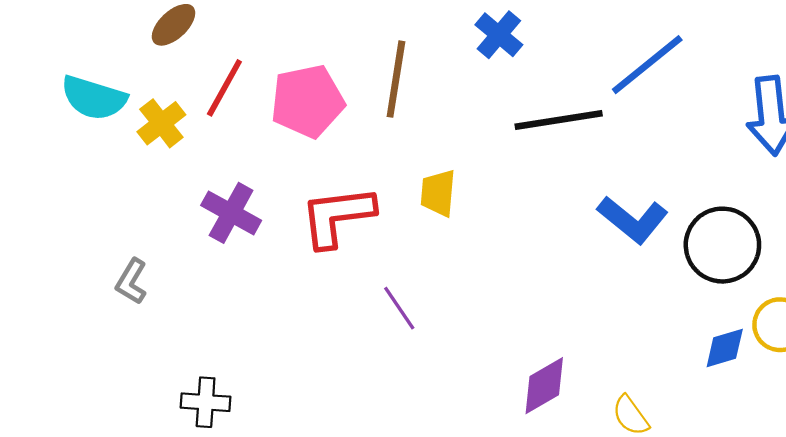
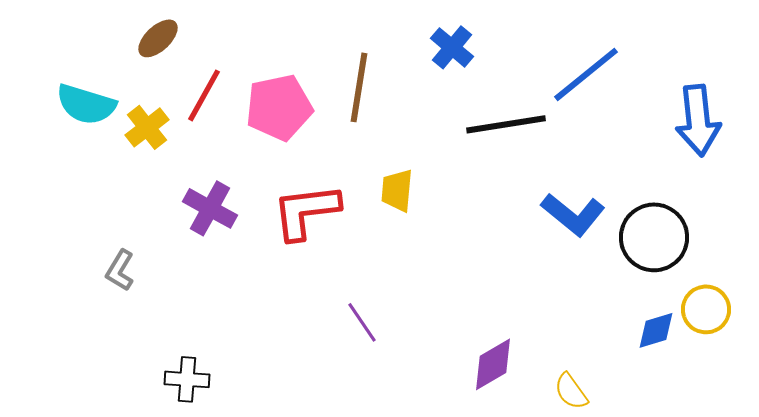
purple line: (399, 308) -> (362, 322), moved

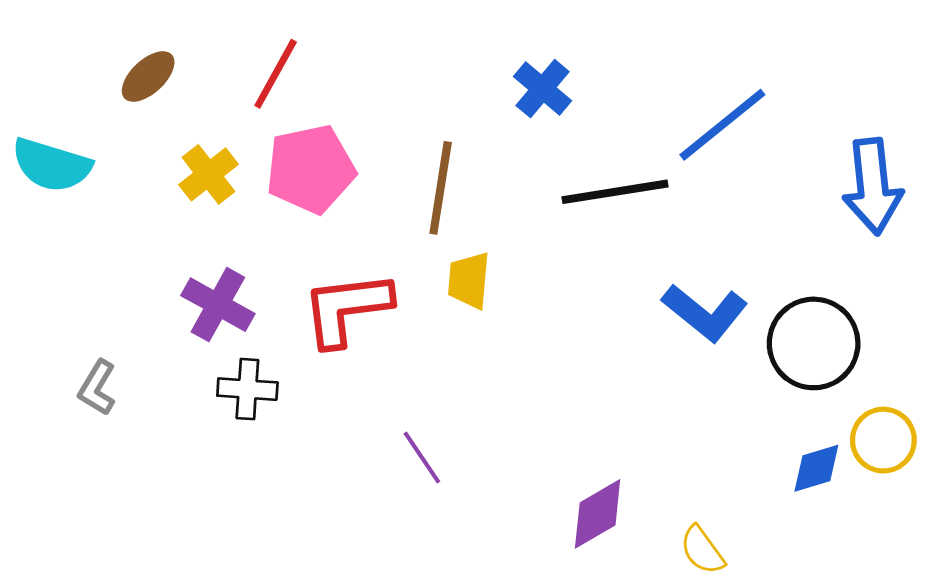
brown line: (359, 87) -> (441, 188), moved
red line: (204, 95) -> (276, 74), moved
yellow cross: (147, 127) -> (208, 174), moved
black cross: (187, 379) -> (247, 389), moved

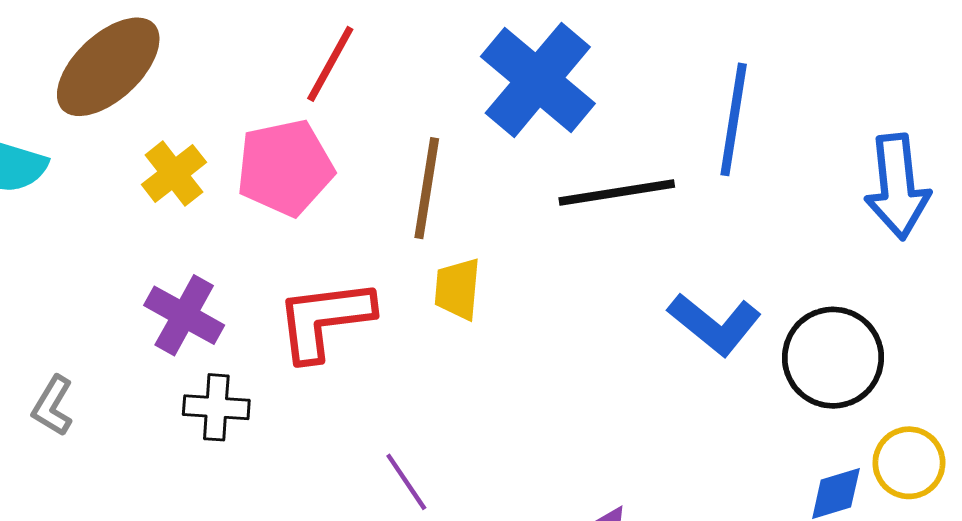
red line: (276, 74) -> (330, 64), moved
brown ellipse: (148, 76) -> (108, 67), size x1.8
blue cross: (543, 89) -> (538, 80), size x1.8
blue line: (722, 125) -> (734, 119), turned -42

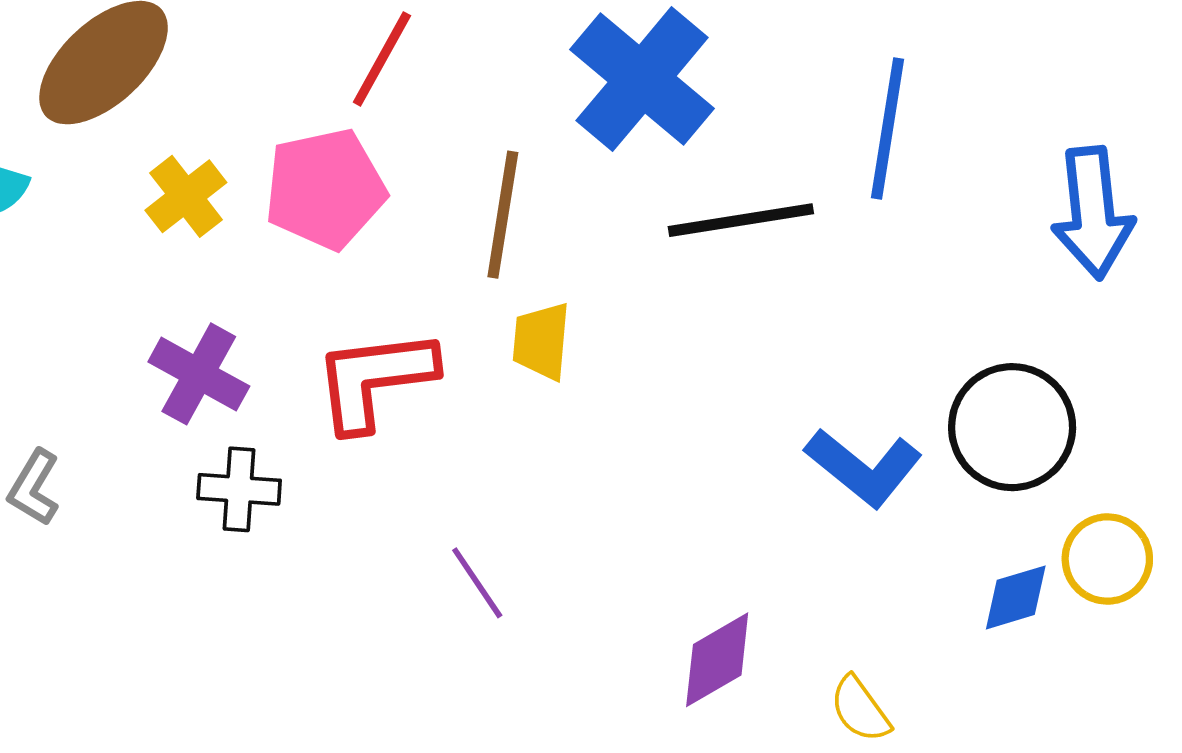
blue L-shape: (715, 324) -> (864, 467), moved

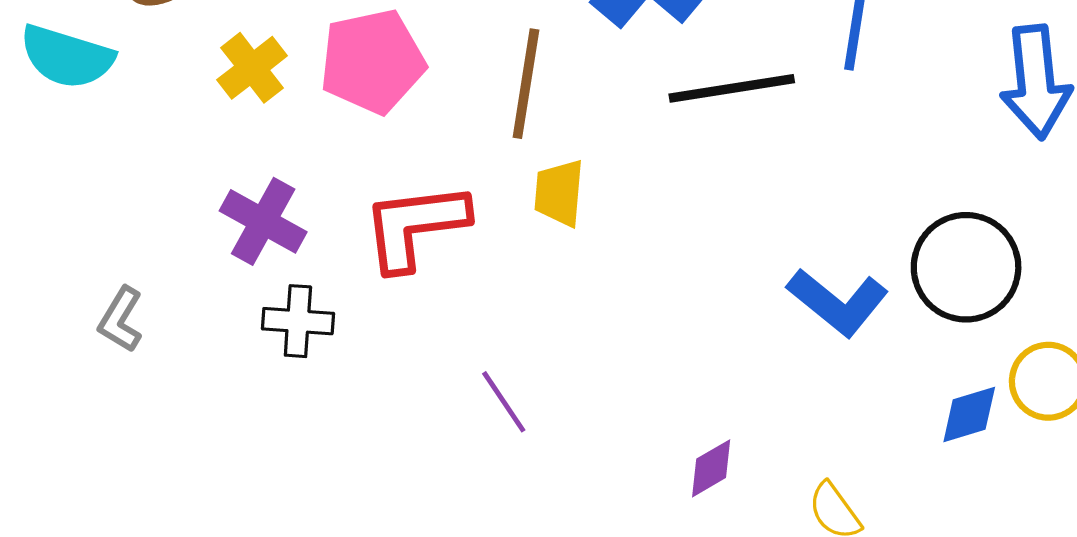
purple diamond: (717, 660) -> (711, 468), size x0.7

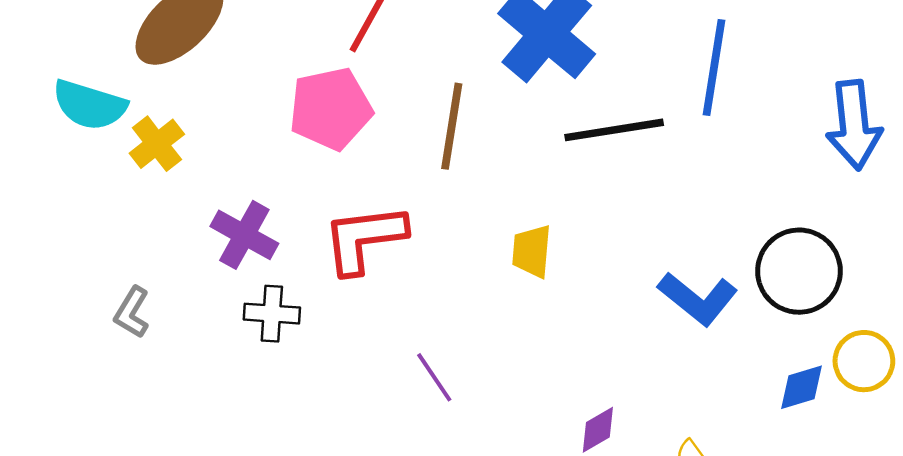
yellow cross: (252, 68) -> (157, 144), moved
yellow trapezoid: (559, 193) -> (532, 251), moved

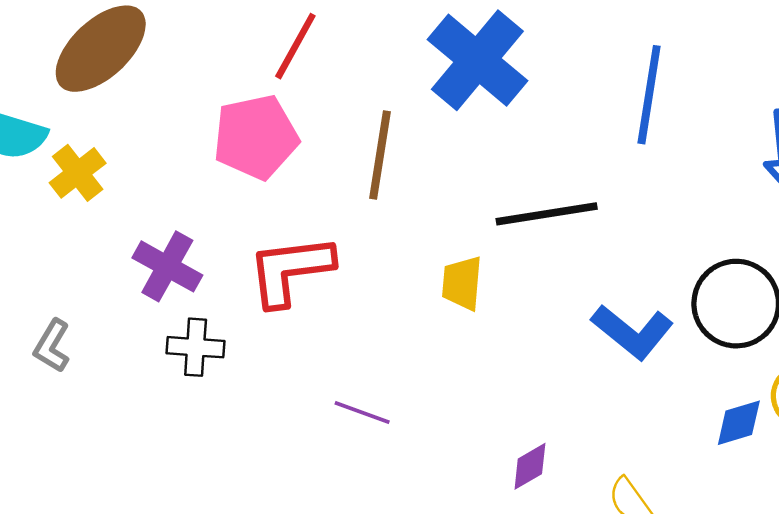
black line: (614, 130) -> (547, 214), moved
purple line: (434, 377) -> (362, 412), turned -36

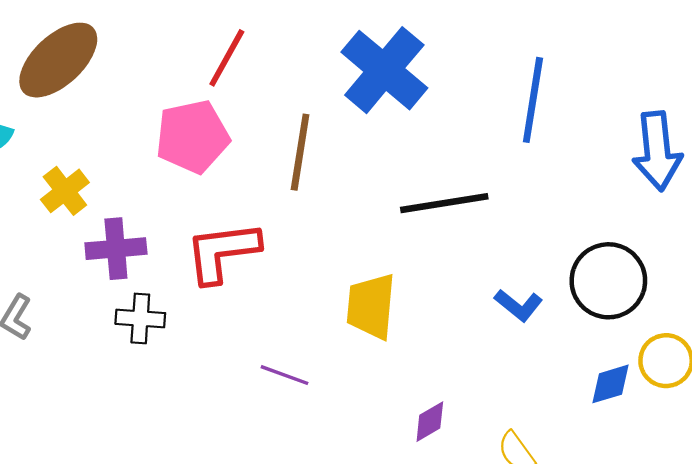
yellow cross: (78, 173) -> (65, 191), moved
purple cross: (167, 266) -> (116, 249), turned -34
yellow trapezoid: (462, 283) -> (371, 306), moved, size x1.4
blue L-shape: (632, 332) -> (519, 305), size x0.7

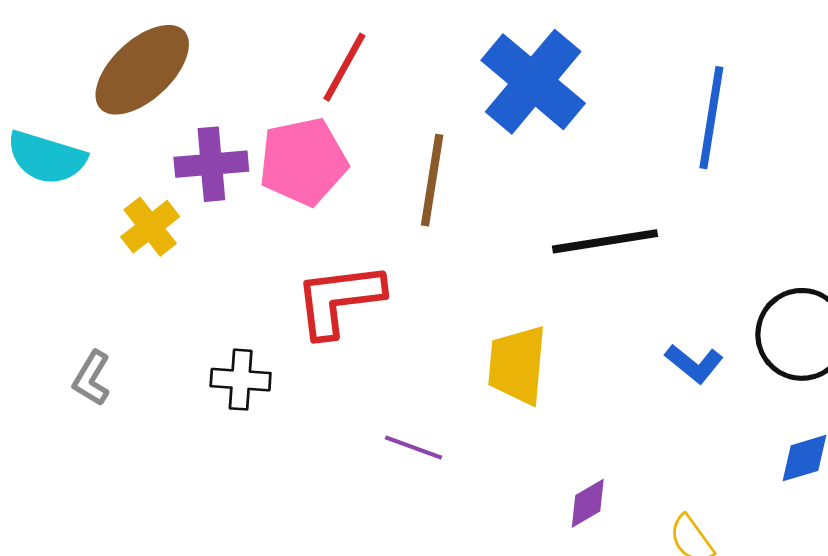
purple cross: (116, 249) -> (211, 164), moved

